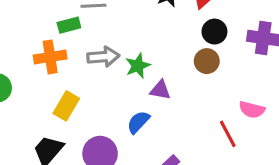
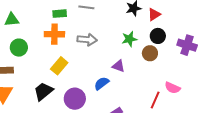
green rectangle: (69, 25) -> (60, 14), moved
green star: (138, 66) -> (129, 39), moved
red line: (228, 134) -> (155, 100), turned 42

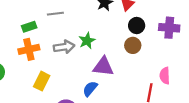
green star: (129, 39) -> (87, 41), moved
purple triangle: (118, 66) -> (103, 67), size x1.5
pink semicircle: (172, 88) -> (165, 76), turned 77

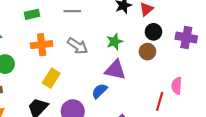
green rectangle: (29, 27) -> (32, 14), moved
green star: (87, 41) -> (114, 42), moved
gray arrow: (64, 47) -> (78, 46), turned 36

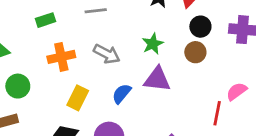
pink semicircle: (177, 86) -> (237, 91), turned 56
blue semicircle: (99, 91) -> (122, 94), moved

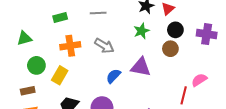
green star: (153, 44) -> (141, 31), moved
yellow rectangle: (78, 98) -> (60, 75), moved

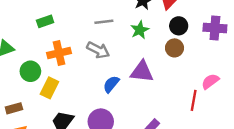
gray line: (98, 13) -> (104, 22), moved
green circle: (36, 65) -> (30, 71), moved

